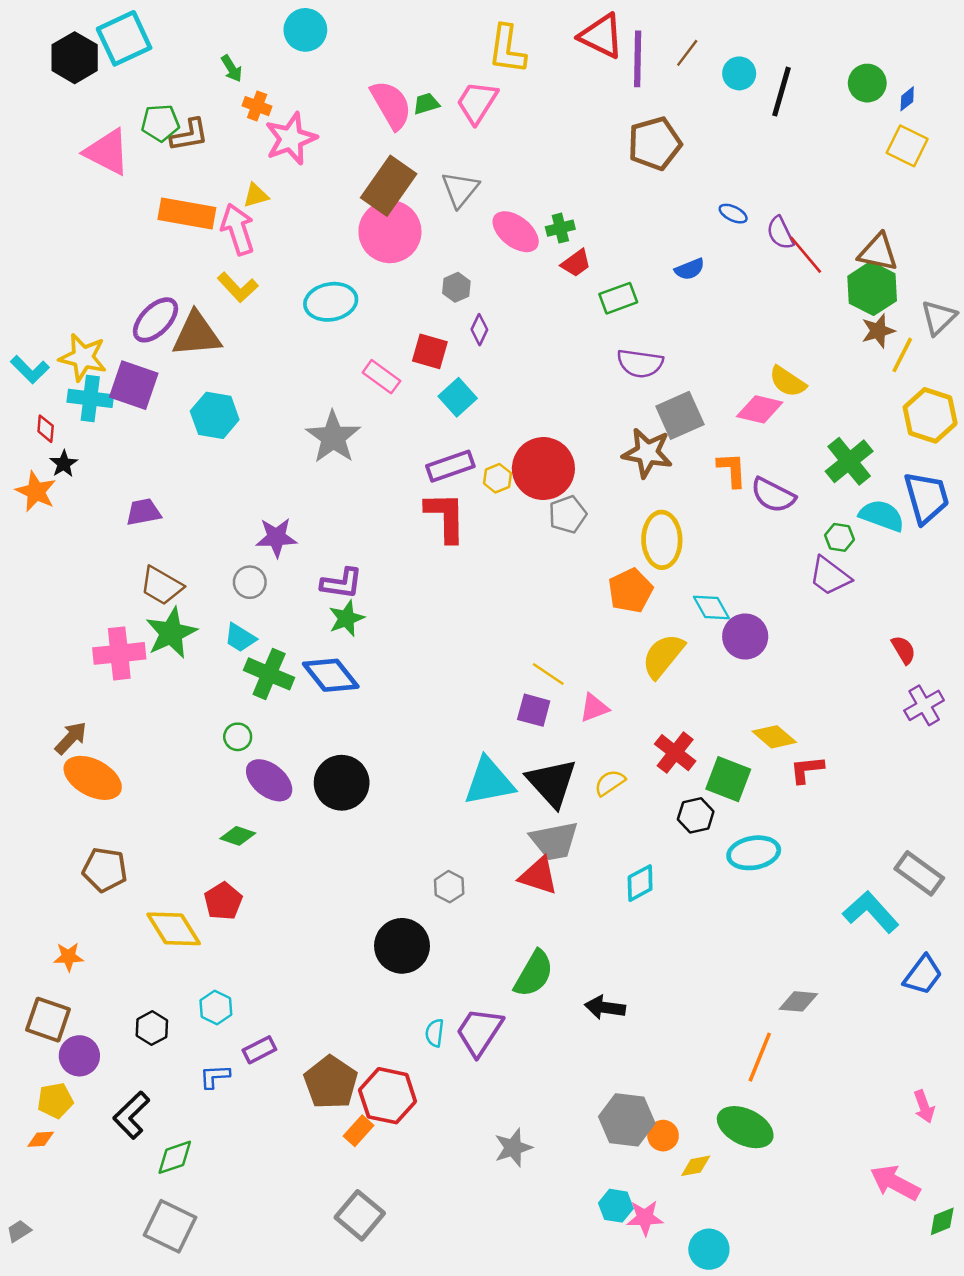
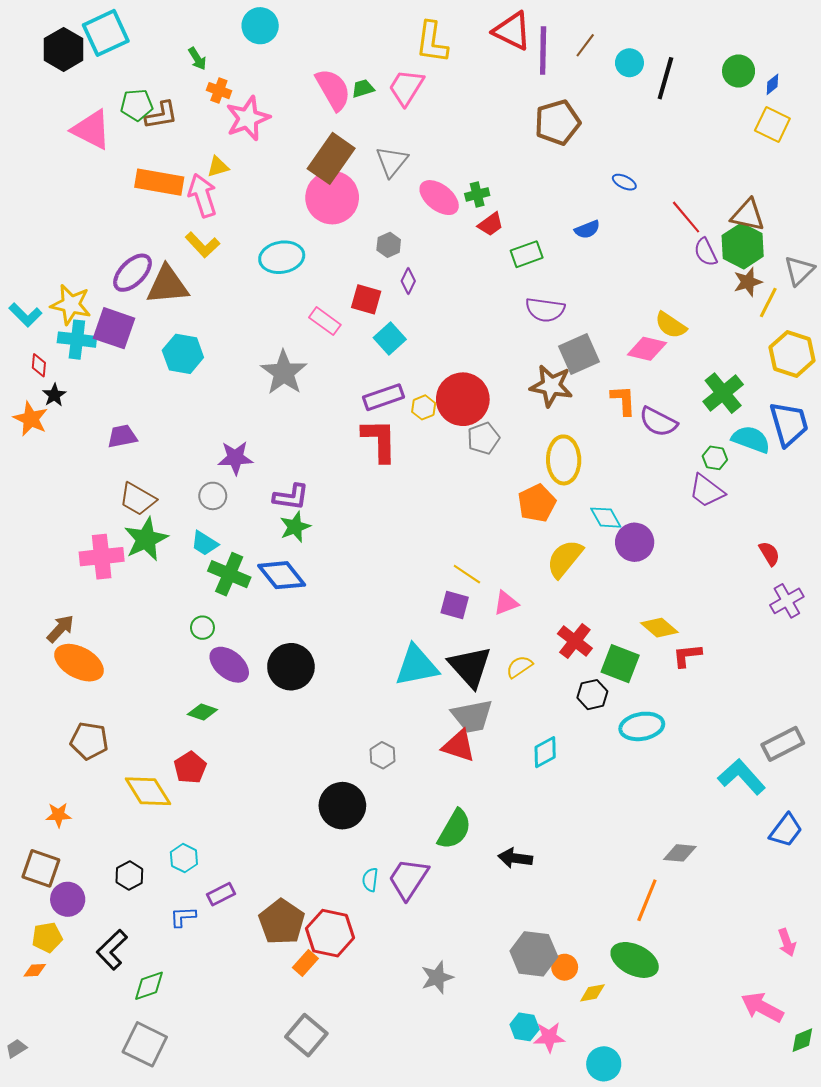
purple semicircle: (780, 233) -> (706, 252), moved
gray rectangle: (919, 873) -> (783, 744), turned -63

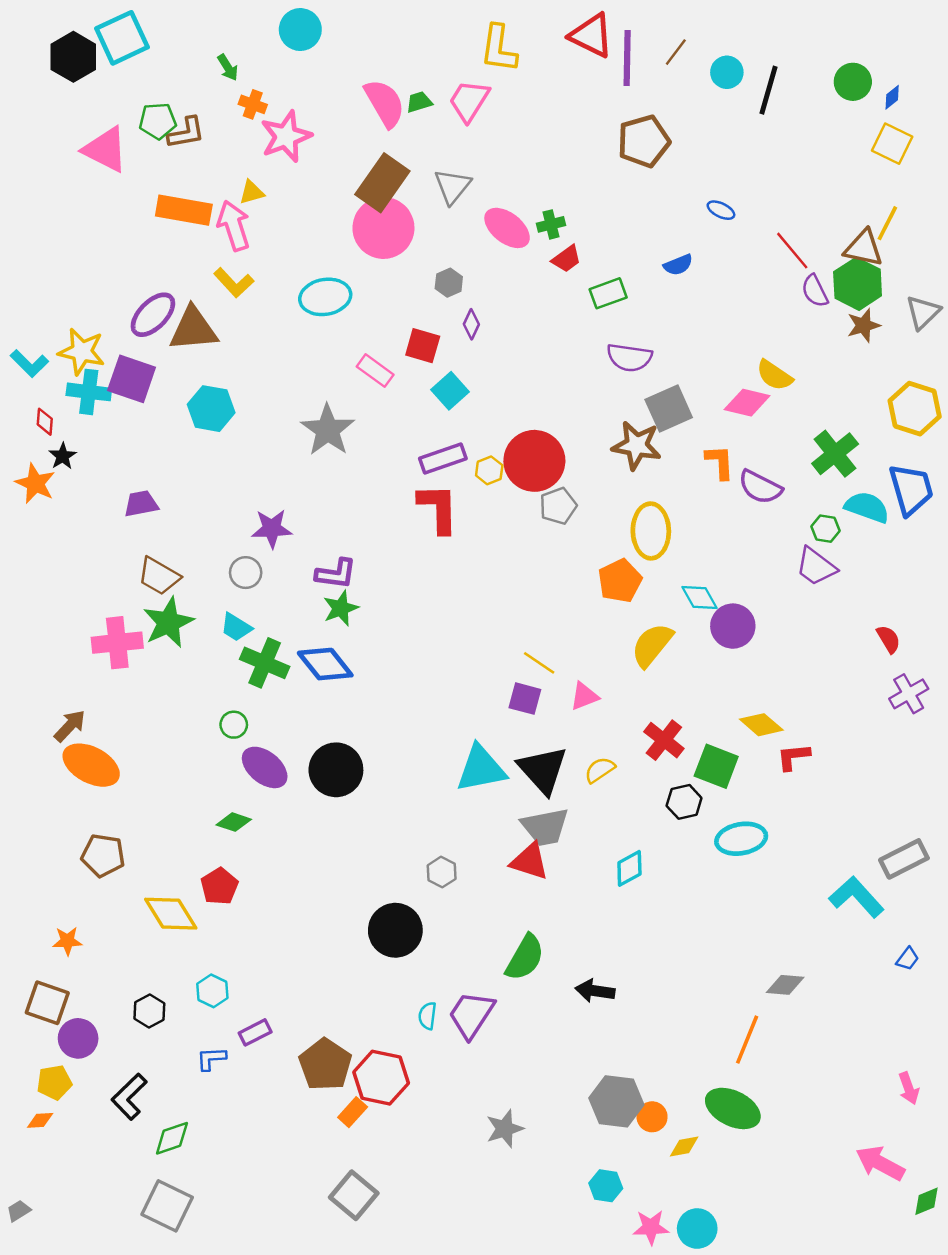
yellow line: (768, 303) -> (887, 223), moved
blue trapezoid: (786, 830) -> (908, 959), size x0.6
pink star: (549, 1037) -> (651, 1227), moved

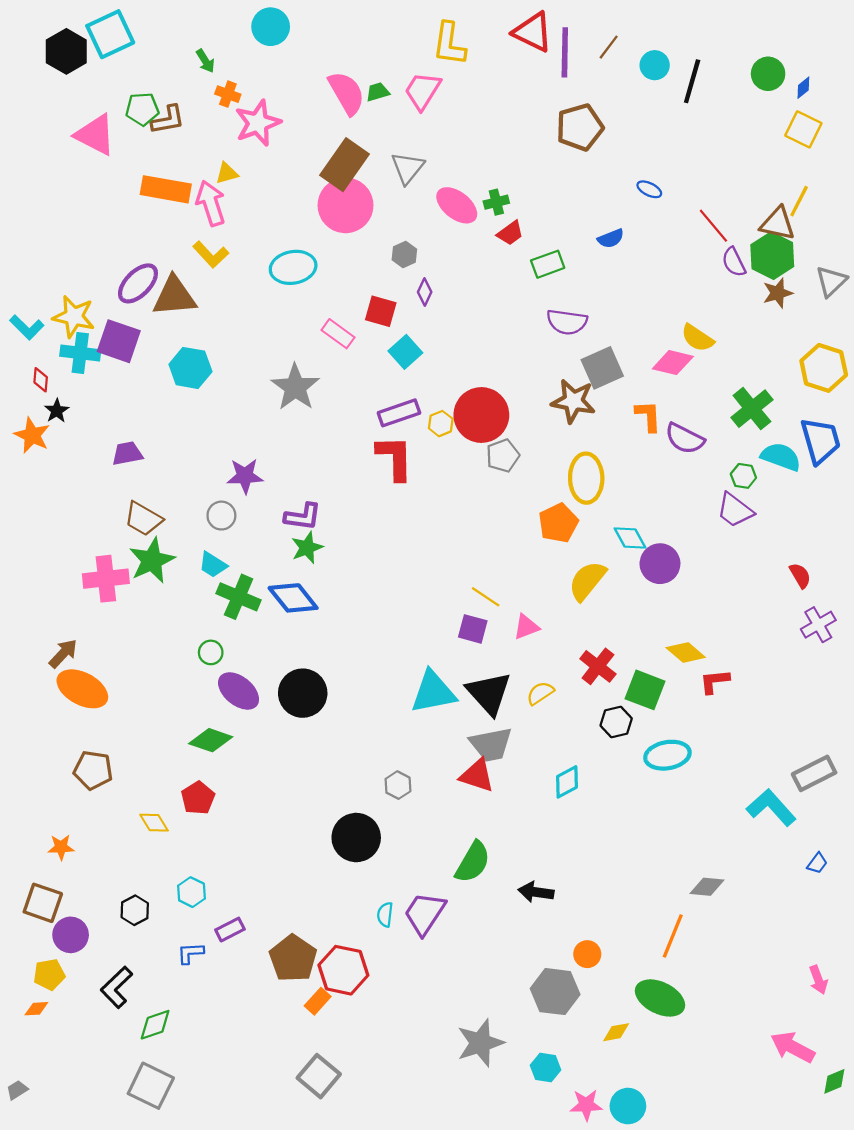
green diamond: (234, 822) -> (211, 740), size x1.4
yellow diamond: (171, 914) -> (154, 823), size x0.6
orange circle: (652, 1117) -> (587, 954), moved
gray star: (505, 1129) -> (480, 1043), moved, size x1.4

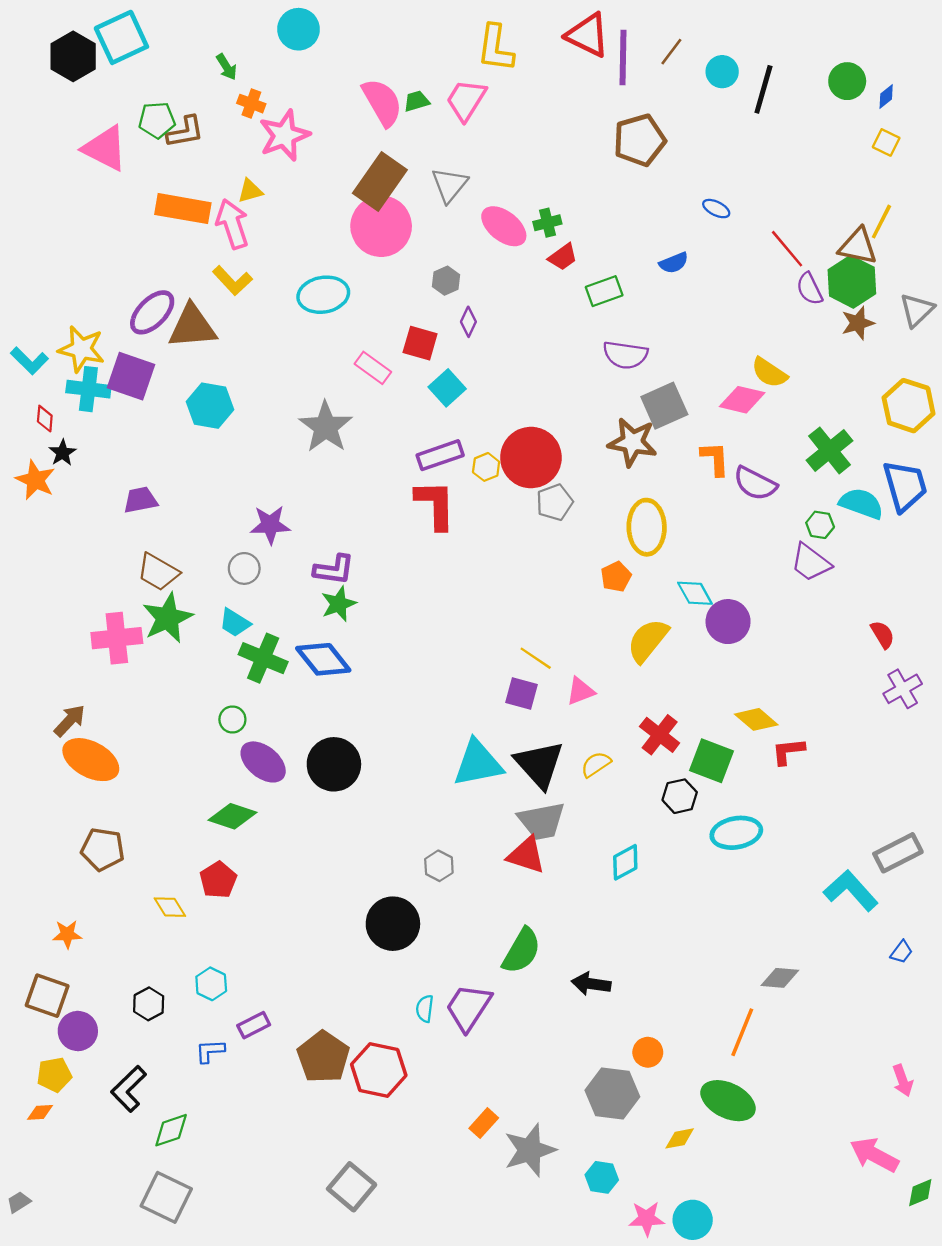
yellow square: (803, 129) -> (886, 142), size x0.7
orange pentagon: (558, 523) -> (616, 577), size x0.7
orange rectangle: (318, 1001) -> (484, 1123), moved

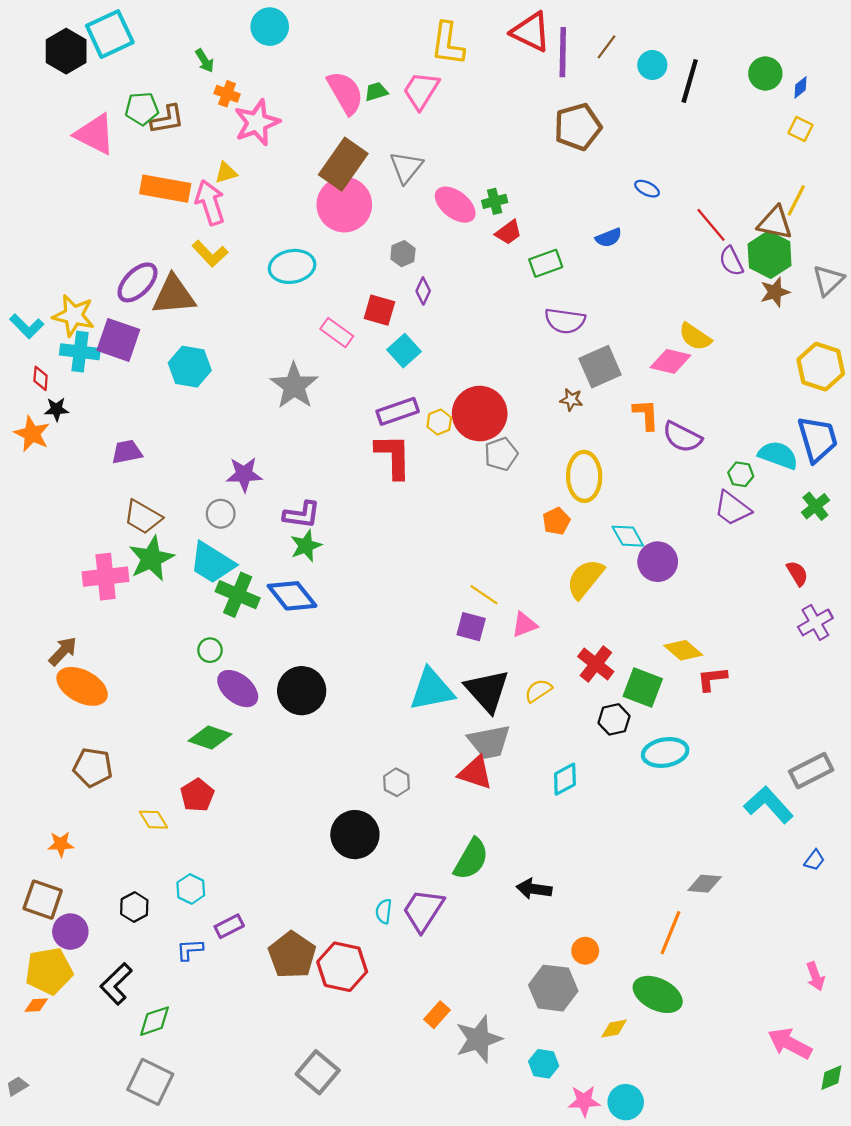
brown star: (632, 442) -> (571, 400), size x0.5
green cross: (829, 450) -> (815, 506), moved, size x0.7
black star: (62, 453) -> (56, 409), turned 30
cyan trapezoid: (235, 623) -> (212, 563), size x1.6
yellow pentagon: (54, 1075) -> (49, 971), size x1.5

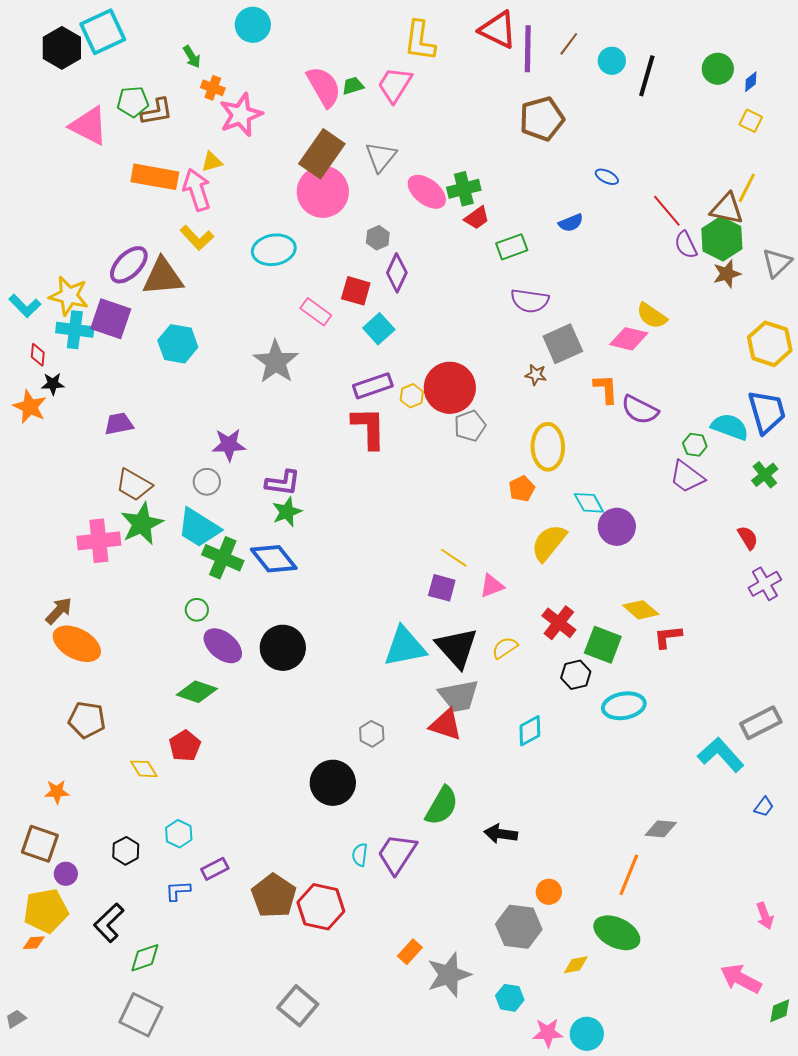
green cross: (495, 201) -> (464, 189), size x1.4
purple diamond: (423, 291) -> (397, 273), size x1.5
purple circle: (70, 932) -> (66, 874), size x0.7

